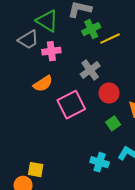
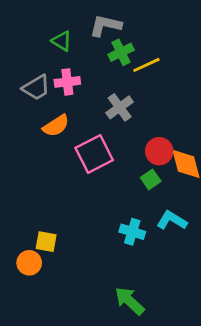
green triangle: (47, 21) -> (62, 41), size x0.7
gray trapezoid: (28, 40) -> (36, 88), moved
red circle: (109, 93) -> (159, 151), moved

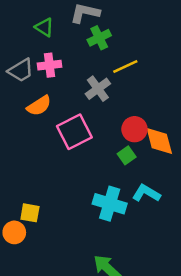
yellow line: (146, 65) -> (125, 66), moved
cyan cross: (132, 232) -> (110, 204), size x1.4

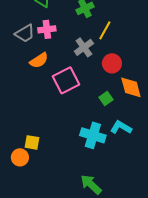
yellow line: (125, 66) -> (105, 30), turned -36
red circle: (134, 129) -> (112, 63), moved

